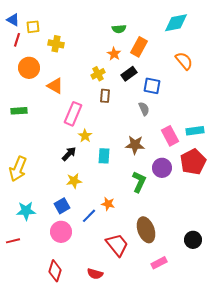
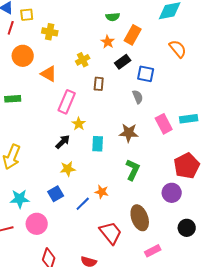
yellow cross: (98, 74) -> (83, 60), moved
red pentagon: (193, 162) -> (187, 166), moved
purple circle: (162, 168) -> (172, 193), moved
pink circle: (61, 232) -> (37, 224), moved

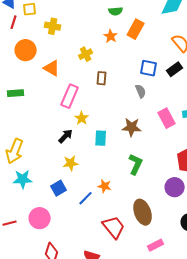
black rectangle: (123, 62) -> (175, 69), moved
cyan star: (20, 199) -> (23, 179), moved

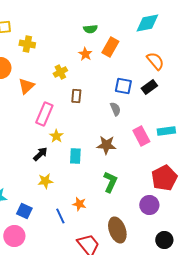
orange triangle: (52, 68) -> (26, 86), turned 48
blue square: (59, 188) -> (24, 211), moved, turned -35
blue line: (86, 198) -> (60, 216), turned -70

